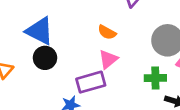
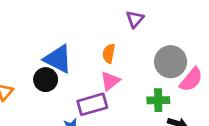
blue triangle: (40, 31) -> (58, 59), moved
orange semicircle: (107, 32) -> (109, 53), turned 72

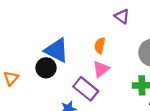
purple triangle: (135, 19) -> (122, 16), turned -35
purple rectangle: (92, 104) -> (86, 89), turned 55

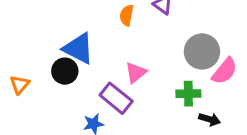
orange semicircle: (100, 46) -> (127, 15), moved

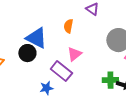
orange semicircle: (127, 15) -> (68, 26), moved
green cross: (188, 94) -> (110, 80), moved

